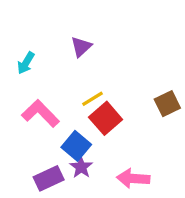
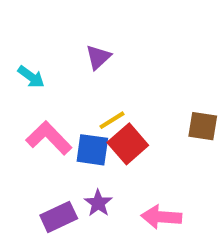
cyan arrow: (26, 63) -> (31, 77), turned -85
brown square: (167, 104) -> (203, 126), turned 35
blue square: (76, 146) -> (92, 150), moved, turned -32

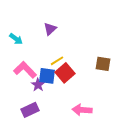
purple star: (98, 203) -> (38, 85), moved

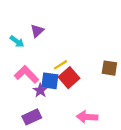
purple triangle: (50, 29) -> (37, 31), moved

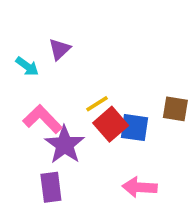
blue square: (50, 81) -> (134, 128), moved
purple star: (40, 90) -> (65, 145), size x1.6
purple rectangle: (32, 117) -> (51, 187), turned -72

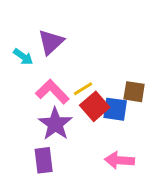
purple triangle: (60, 49) -> (51, 42), size x1.4
brown square: (175, 109) -> (134, 92), moved
pink L-shape: (42, 119) -> (52, 92), moved

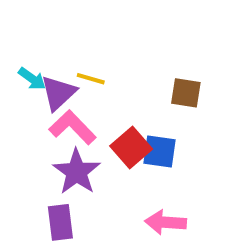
purple triangle: (51, 42) -> (58, 93), moved
yellow line: (83, 89) -> (91, 79), moved, turned 48
brown square: (134, 92) -> (186, 93), moved

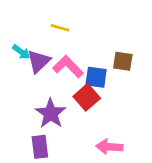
yellow line: (91, 79) -> (60, 28), moved
pink L-shape: (73, 127) -> (68, 67), moved
blue square: (160, 152) -> (96, 77), moved

